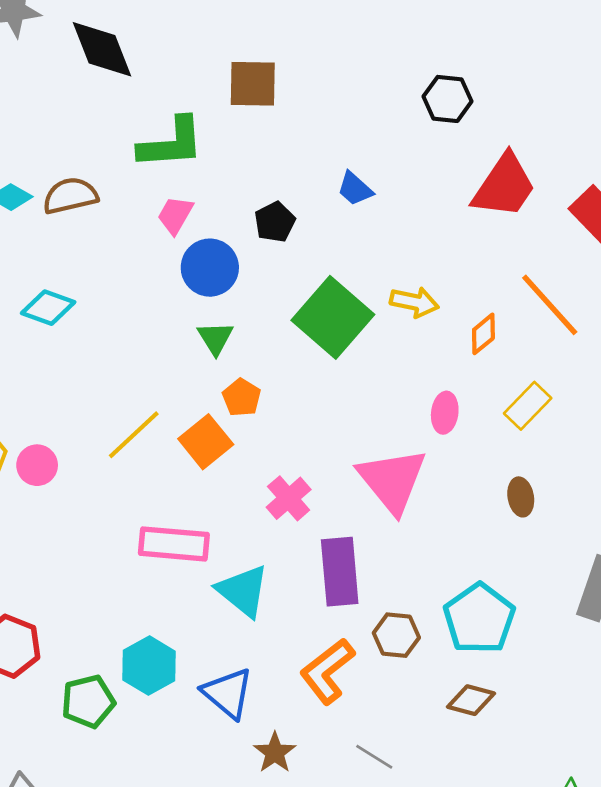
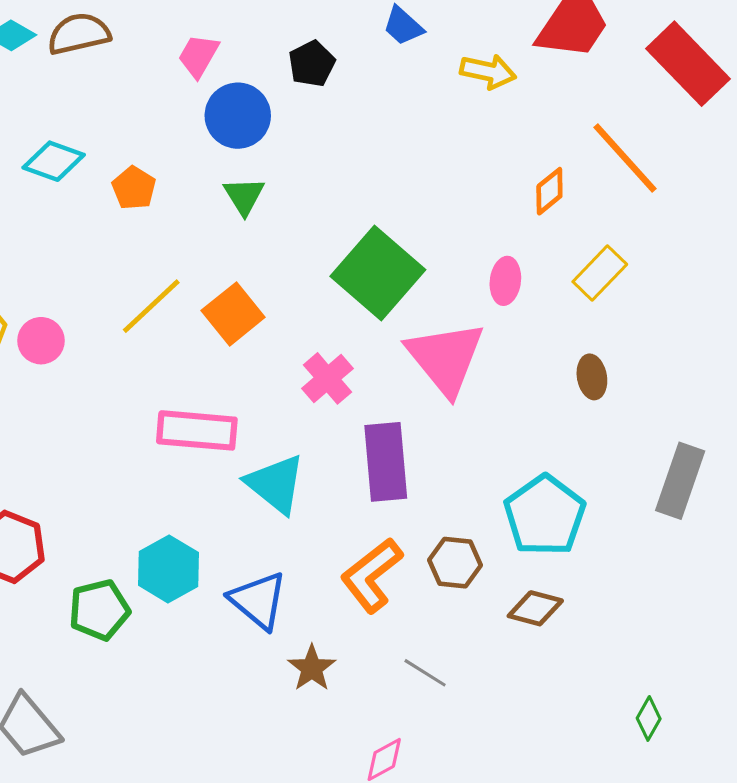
yellow arrow: (414, 302) -> (488, 72), moved
green square: (333, 317) -> (378, 273), moved
orange pentagon: (242, 397) -> (134, 188), moved
brown hexagon: (396, 635) -> (455, 563), moved

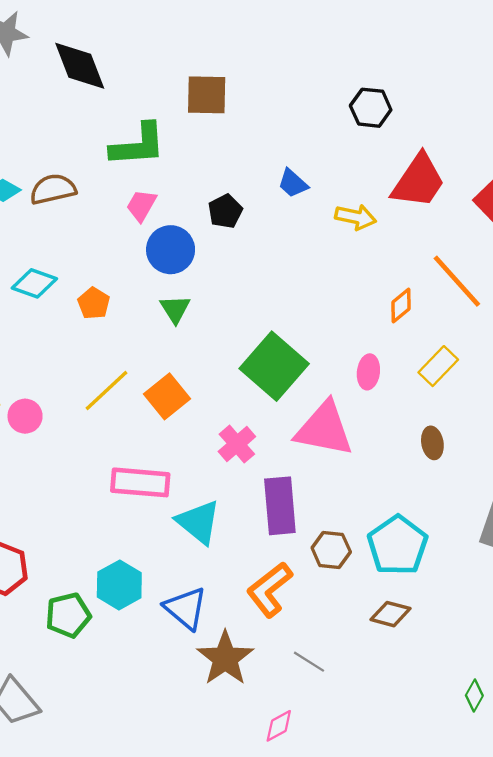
pink triangle: (446, 358) -> (324, 429), turned -40
brown hexagon: (455, 563) -> (331, 550), moved
brown star: (312, 668) -> (225, 658), size x1.6

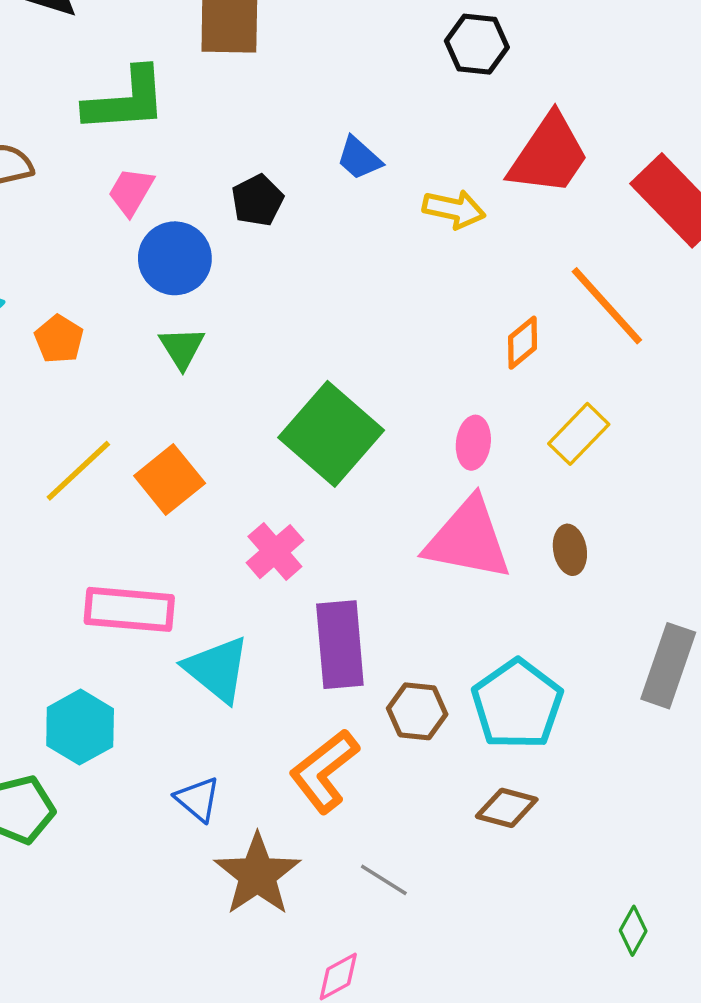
pink triangle: (324, 429) -> (468, 539), moved
cyan hexagon: (119, 585) -> (80, 727), moved
blue triangle: (186, 608) -> (198, 799), size x0.7

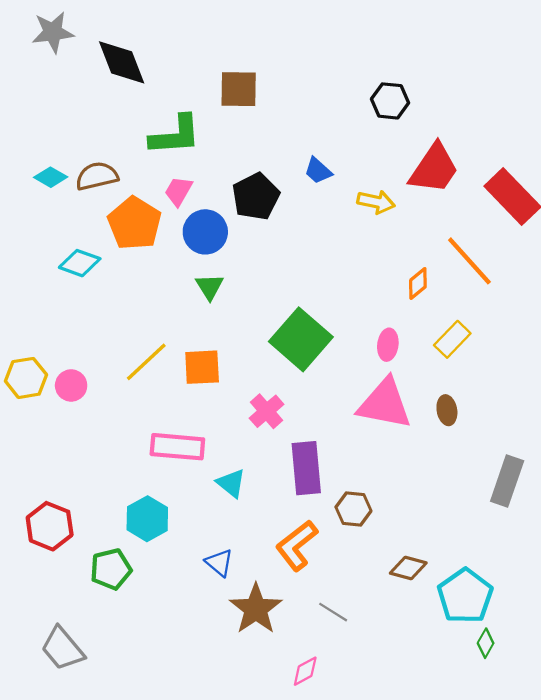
black pentagon: (257, 200) -> (256, 197), size x1.5
orange pentagon: (59, 339) -> (134, 223), moved, size x1.8
orange square: (170, 480) -> (202, 367), turned 36
cyan triangle: (217, 669) -> (231, 483), size x0.7
cyan pentagon: (517, 704) -> (465, 596), moved

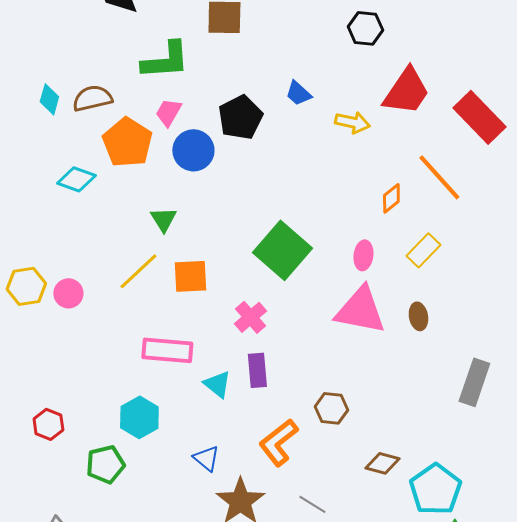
cyan diamond: (51, 177) -> (49, 99), turned 76
green triangle: (210, 287) -> (163, 219), moved
purple rectangle: (306, 468) -> (257, 370), moved, size x0.7
red hexagon: (50, 526) -> (48, 424), size x0.7

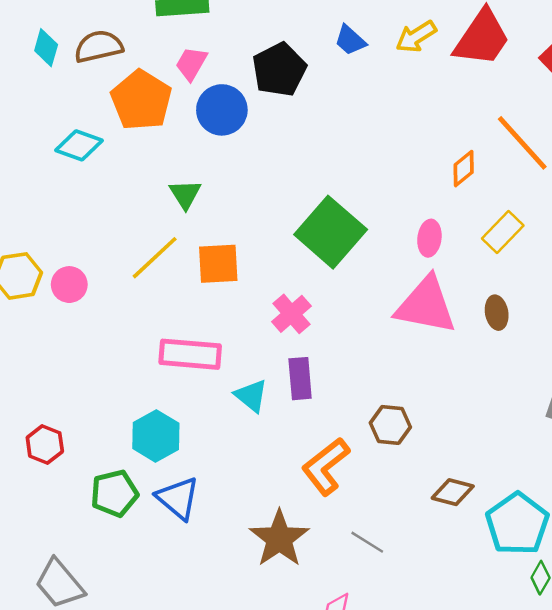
yellow arrow: (352, 122) -> (416, 37), moved, turned 136
blue triangle: (206, 458) -> (178, 498), moved, size x1.4

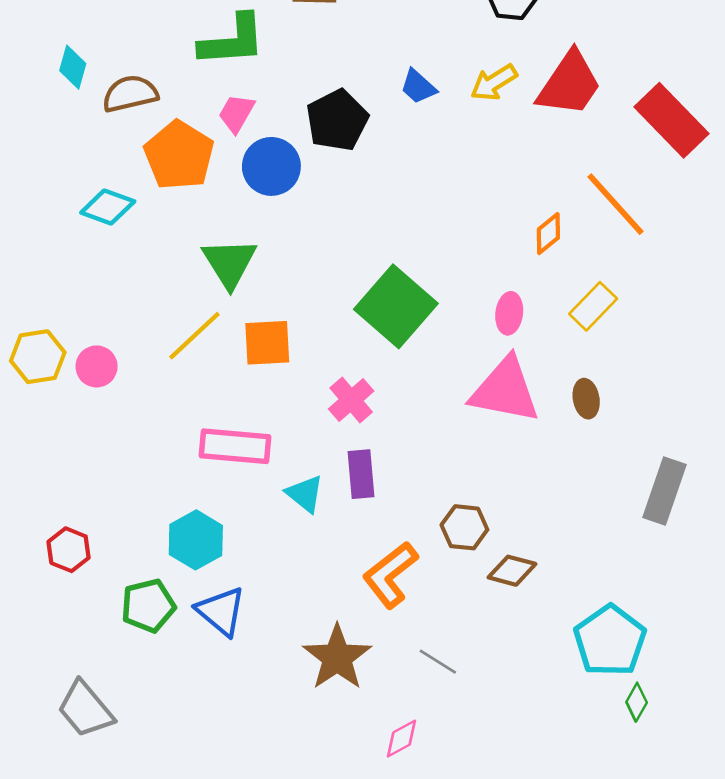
cyan diamond: (46, 48) -> (73, 67), moved
green triangle: (185, 194) -> (229, 263), size x1.5
brown diamond: (453, 492) -> (512, 571), moved

